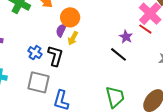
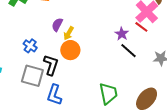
orange circle: (70, 17) -> (70, 50), moved
black line: (118, 54) -> (128, 51), moved
black L-shape: (55, 56) -> (51, 65), moved

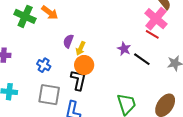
purple star: (122, 34) -> (124, 49), moved
black L-shape: (51, 65) -> (78, 80), moved

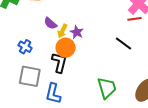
red line: (152, 34) -> (135, 19), turned -40
purple semicircle: (68, 41) -> (50, 23), turned -72
purple star: (124, 49) -> (77, 32), moved

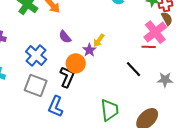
yellow arrow: (62, 31) -> (99, 40), moved
blue cross: (25, 47) -> (36, 56), size x1.5

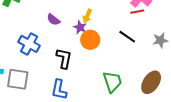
orange circle: (76, 63) -> (90, 40), moved
gray square: (36, 86) -> (18, 79), moved

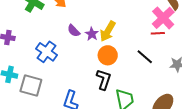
yellow arrow: (87, 16) -> (108, 31), size x1.5
purple star: (80, 27) -> (92, 34), moved
black L-shape: (64, 58) -> (104, 79), moved

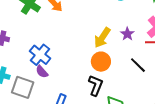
purple semicircle: (74, 31) -> (42, 72), moved
purple star: (92, 34) -> (127, 34), moved

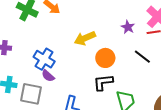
yellow arrow: (102, 38) -> (85, 38), moved, turned 40
black L-shape: (96, 85) -> (103, 82), turned -110

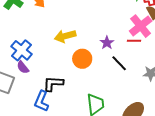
purple star: (128, 27) -> (107, 43), moved
black L-shape: (103, 82) -> (53, 84), moved

